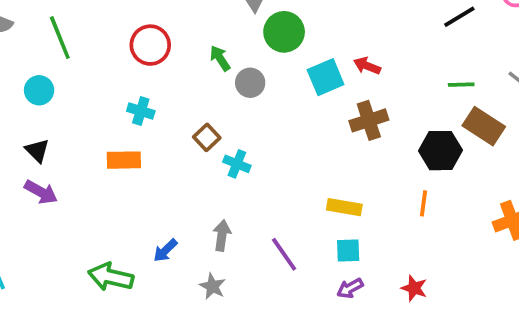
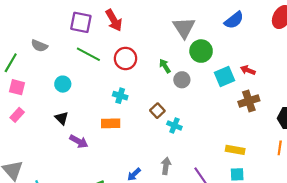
green line: (60, 38) -> (88, 54), moved, turned -40
purple arrow: (41, 192) -> (79, 141), moved

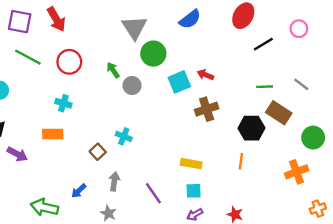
brown square: (157, 111) -> (98, 152), moved

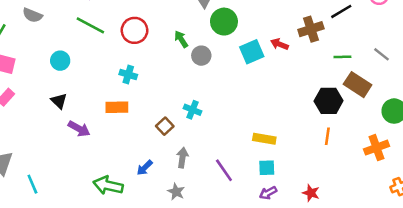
brown cross: (207, 109) -> (311, 29), moved
orange line: (241, 161) -> (327, 136), moved

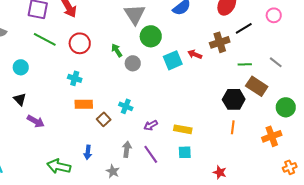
orange rectangle: (117, 107) -> (84, 104), moved
gray arrow: (182, 158) -> (127, 149), moved
blue arrow: (145, 168) -> (88, 152), turned -40
purple arrow: (268, 193) -> (151, 125), moved

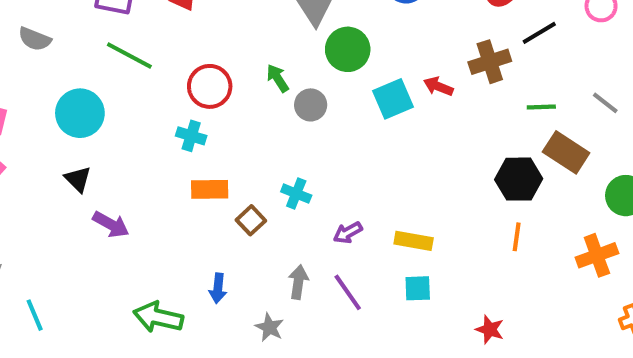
red circle: (80, 43) -> (210, 86), moved
cyan circle: (21, 67) -> (80, 113), size x1.5

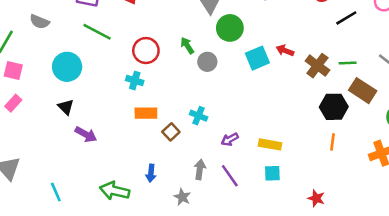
brown cross: (490, 62) -> (317, 66), moved, turned -35
cyan line: (35, 315) -> (56, 192), moved

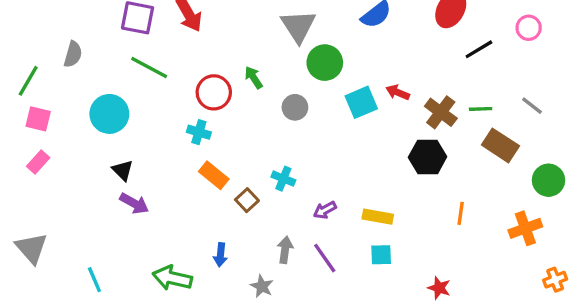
gray semicircle: (40, 22) -> (73, 54), turned -96
green arrow: (187, 46) -> (254, 77), moved
black triangle: (66, 107) -> (123, 170), moved
black hexagon: (334, 107) -> (428, 157), moved
orange rectangle: (146, 113) -> (214, 175), turned 40

